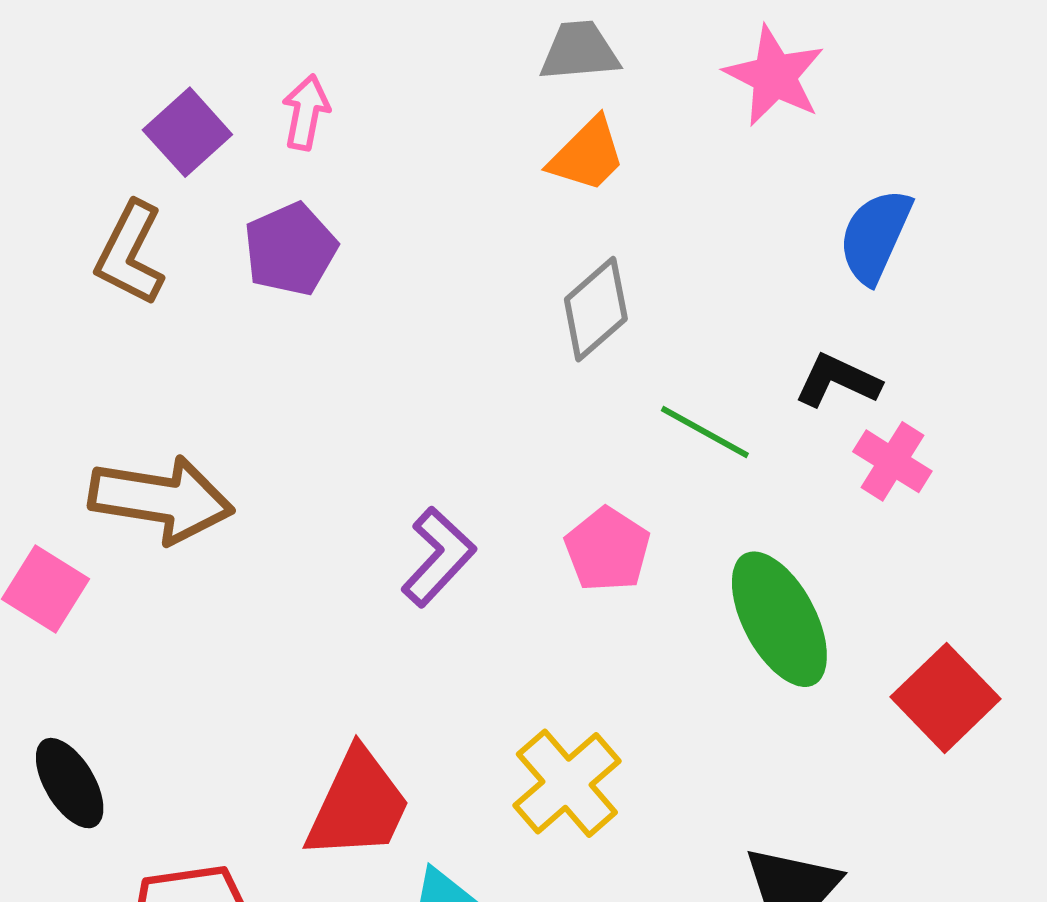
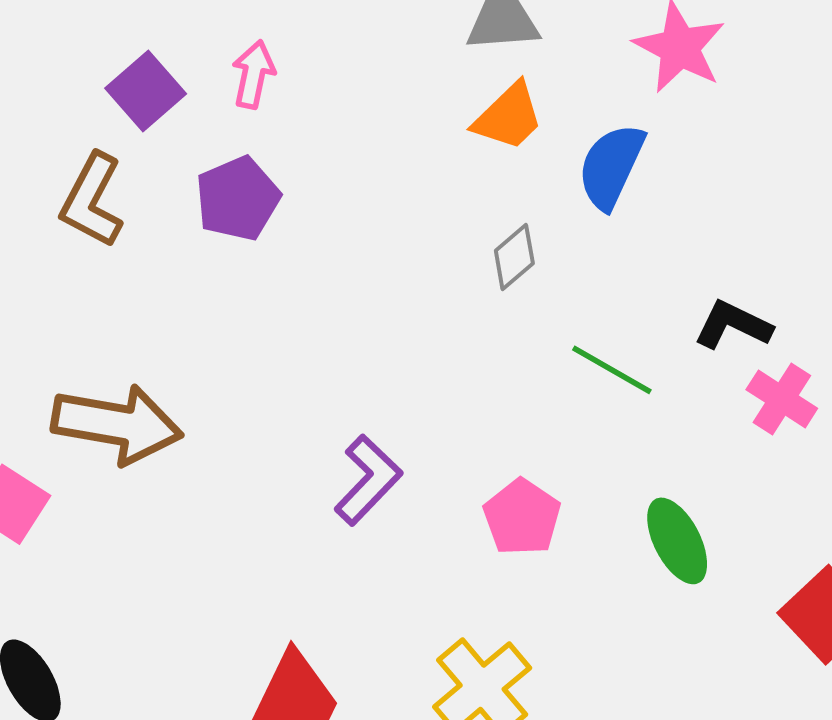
blue semicircle: (875, 236) -> (611, 166), moved
gray diamond: (596, 309) -> (514, 257), size x0.7
pink pentagon: (607, 549) -> (522, 517), moved
green ellipse: (779, 619) -> (677, 541), size x0.7

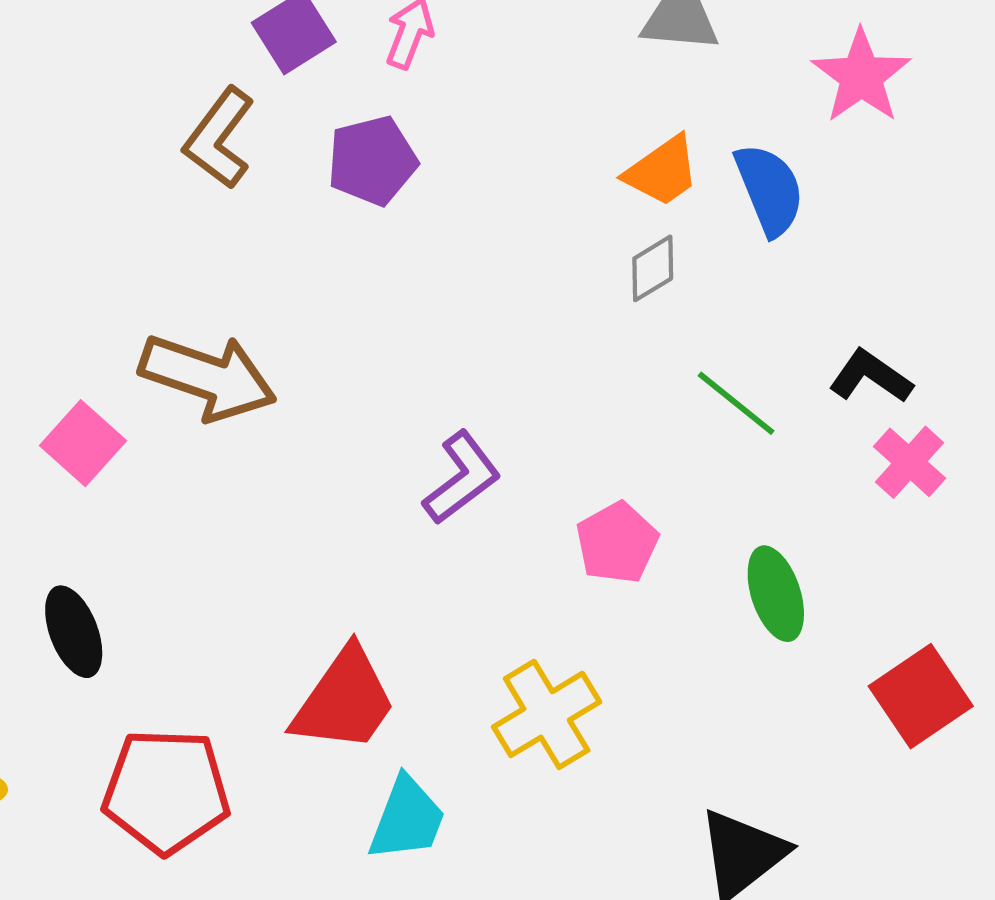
orange trapezoid: (508, 117) -> (662, 171), moved
blue semicircle: (611, 166) -> (769, 189), turned 124

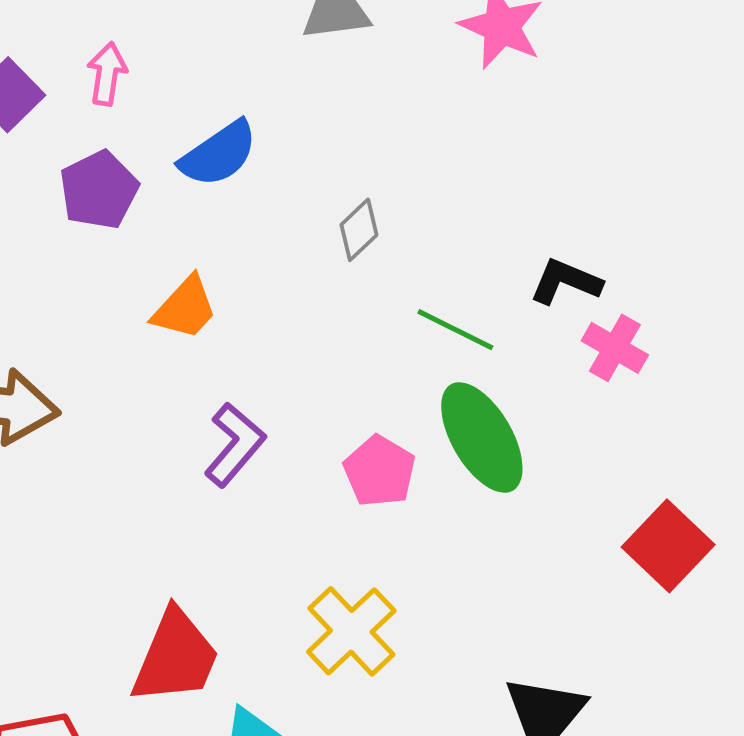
orange trapezoid: (662, 171) -> (185, 308), moved
blue semicircle: (769, 189) -> (219, 154), moved, turned 90
green ellipse: (776, 594) -> (482, 437), moved, size x1.4

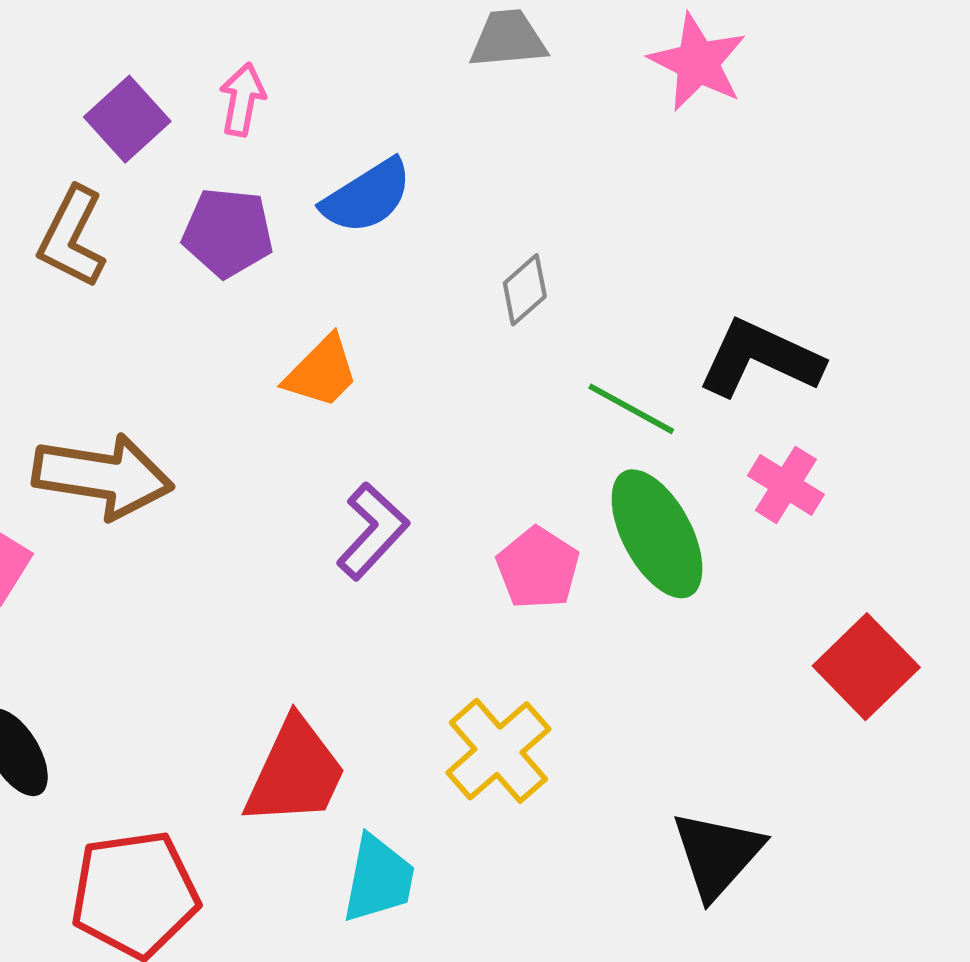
purple pentagon: (99, 190) -> (228, 232), turned 30
black L-shape: (566, 282) -> (760, 358), size x1.5
pink cross: (615, 348) -> (786, 485), moved

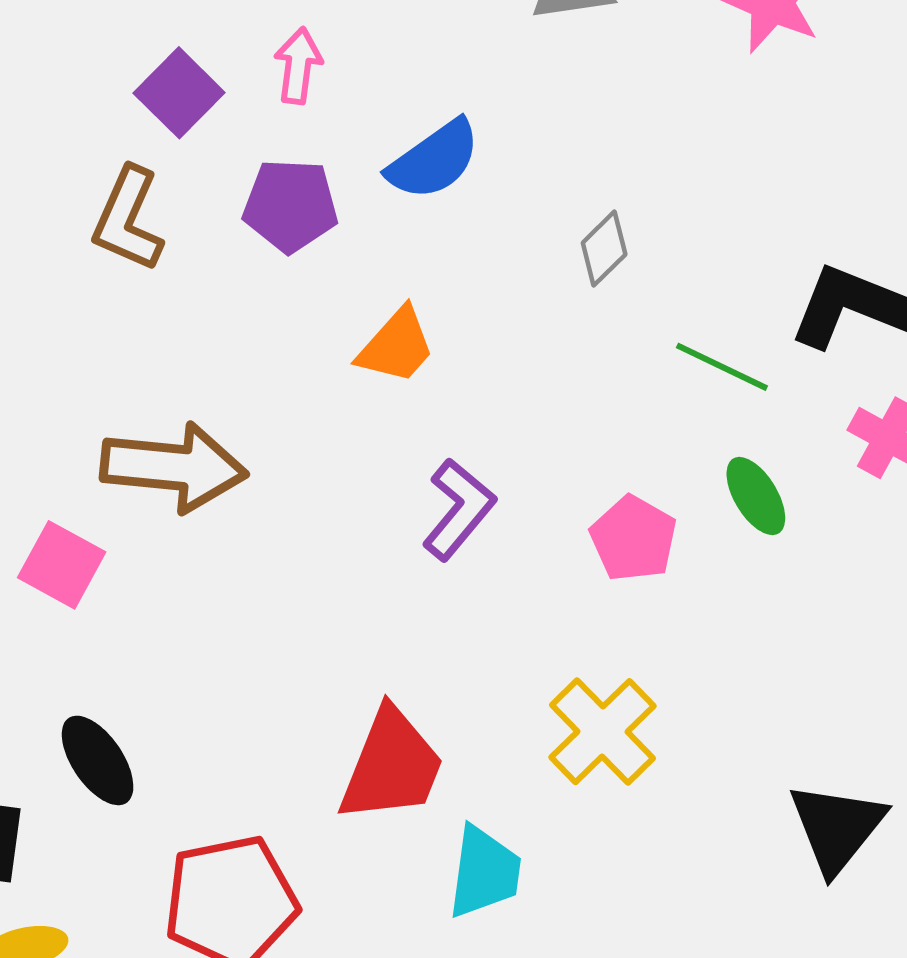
green ellipse: (657, 534) -> (756, 496), size x0.6

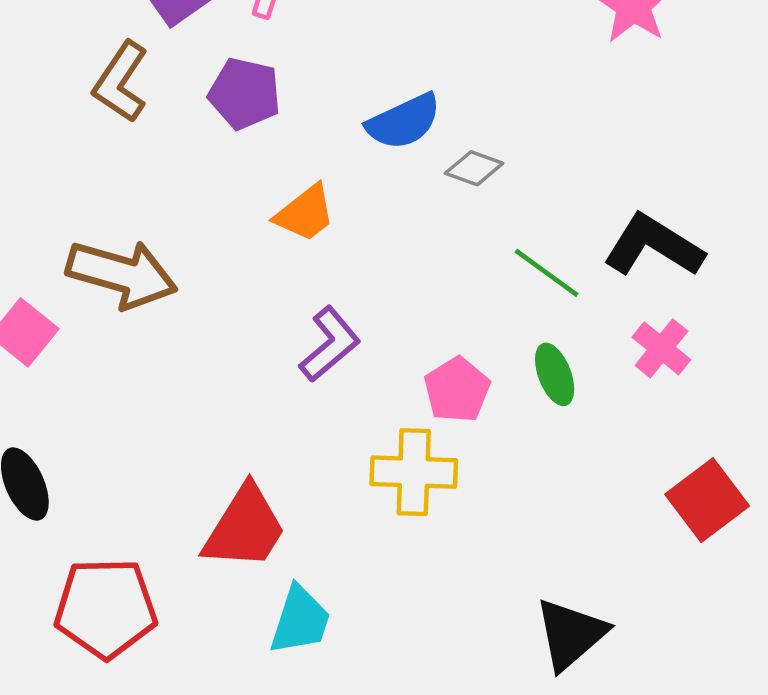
blue semicircle: (434, 160) -> (404, 122), moved
gray diamond: (604, 249) -> (474, 168), turned 54
yellow cross: (603, 732) -> (414, 472), moved, turned 36

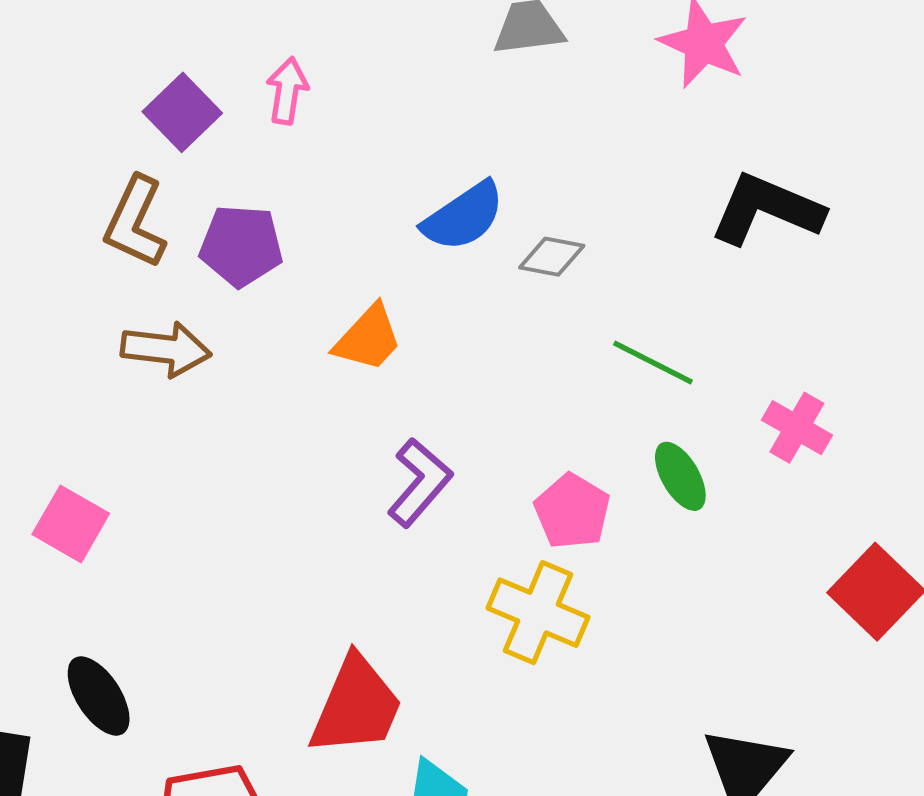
purple pentagon: (245, 94) -> (241, 246), moved
black L-shape: (654, 246) -> (767, 209), moved
brown arrow: (122, 274) -> (166, 349), moved, size x0.7
yellow cross: (414, 472) -> (538, 613), turned 30

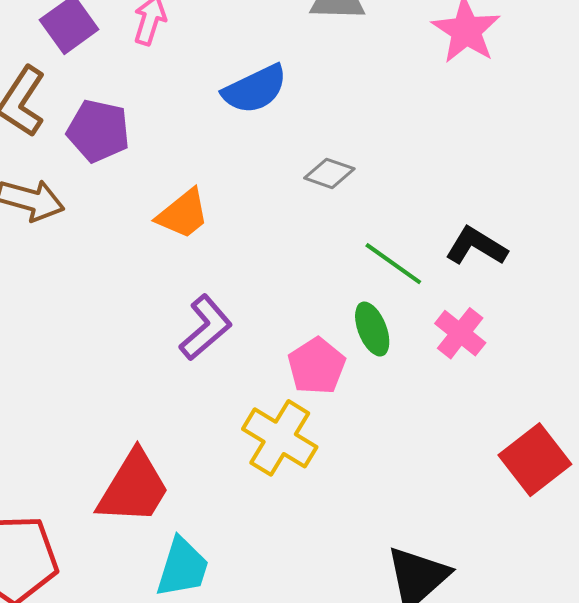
black L-shape: (767, 209) -> (476, 246), moved, size x0.7
blue semicircle: (464, 216) -> (255, 89), moved
pink cross: (797, 428) -> (460, 333), moved
green ellipse: (680, 476) -> (372, 329), moved

